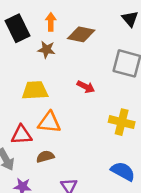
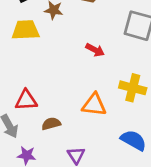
yellow trapezoid: (35, 90) -> (26, 30), moved
orange triangle: (49, 122) -> (94, 105), moved

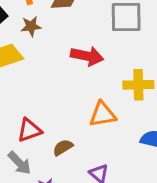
red arrow: (95, 50) -> (87, 56), size x1.5

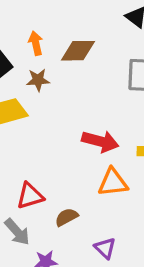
red arrow: (87, 56) -> (100, 141), moved

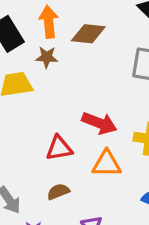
orange arrow: (36, 43) -> (49, 22), size x1.4
red triangle: (30, 196) -> (59, 148), moved

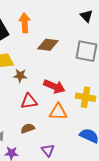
brown diamond: (88, 34) -> (48, 45), moved
brown star: (47, 57) -> (20, 76), moved

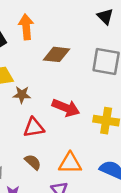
orange triangle: (58, 112) -> (70, 163), moved
brown semicircle: (28, 128) -> (33, 162), turned 64

